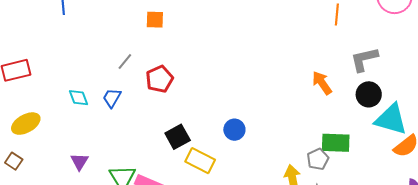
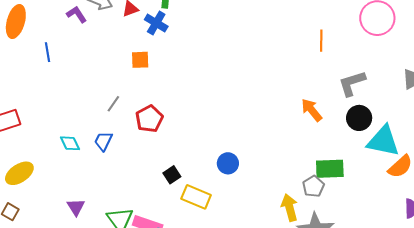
black square: (178, 137) -> (172, 175), size x0.7

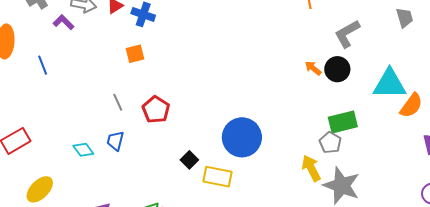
gray line: (113, 104) -> (118, 102), turned -48
orange arrow: (312, 110) -> (313, 68), size x0.7
black circle: (359, 118) -> (337, 69), moved
blue circle: (228, 163) -> (242, 137), size x1.8

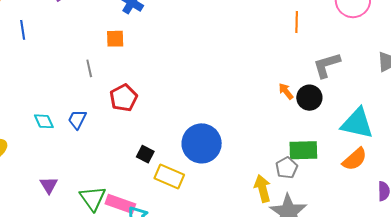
gray line: (118, 102) -> (89, 68), moved
orange semicircle: (411, 105) -> (355, 159), moved
black square: (189, 160) -> (145, 154), turned -30

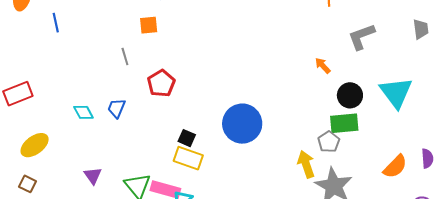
black circle: (309, 98) -> (350, 95), moved
cyan triangle: (357, 123) -> (396, 93), turned 45
orange semicircle: (355, 159) -> (395, 167), moved
yellow rectangle: (169, 177) -> (188, 158), moved

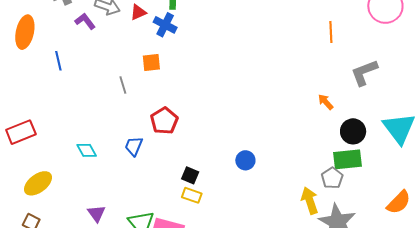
gray line: (125, 56) -> (123, 85), moved
blue trapezoid: (117, 108) -> (134, 146), moved
blue circle: (242, 124) -> (245, 160), size x0.5
yellow rectangle: (188, 158) -> (192, 195), size x0.7

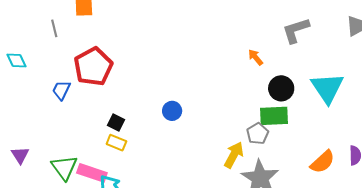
red pentagon: (164, 121) -> (93, 67), size x1.4
cyan diamond: (87, 150) -> (17, 61), moved
yellow arrow: (310, 201) -> (234, 155), turned 44

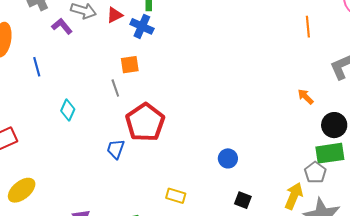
gray line: (54, 28) -> (115, 88), moved
cyan diamond: (17, 61) -> (68, 110), moved, turned 55
black square: (116, 123) -> (243, 200), moved

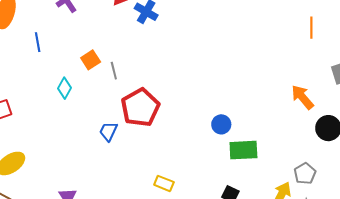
orange square: (130, 65) -> (91, 60), moved, turned -30
orange arrow: (306, 97) -> (302, 97), size x1.5
green rectangle: (330, 153) -> (243, 150), moved
blue circle: (228, 158) -> (221, 124), moved

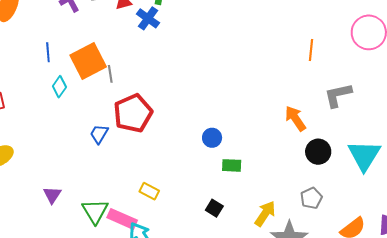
blue line: (38, 42) -> (48, 52), moved
orange square: (91, 60) -> (88, 61), size x1.8
green rectangle: (243, 150) -> (232, 165), size x0.7
gray pentagon: (305, 174) -> (311, 198), moved

